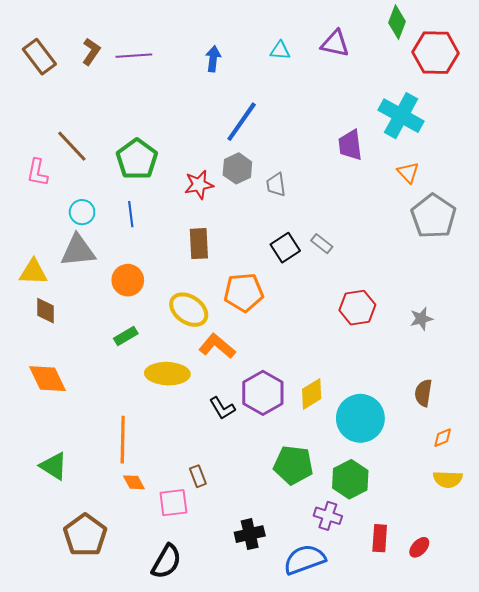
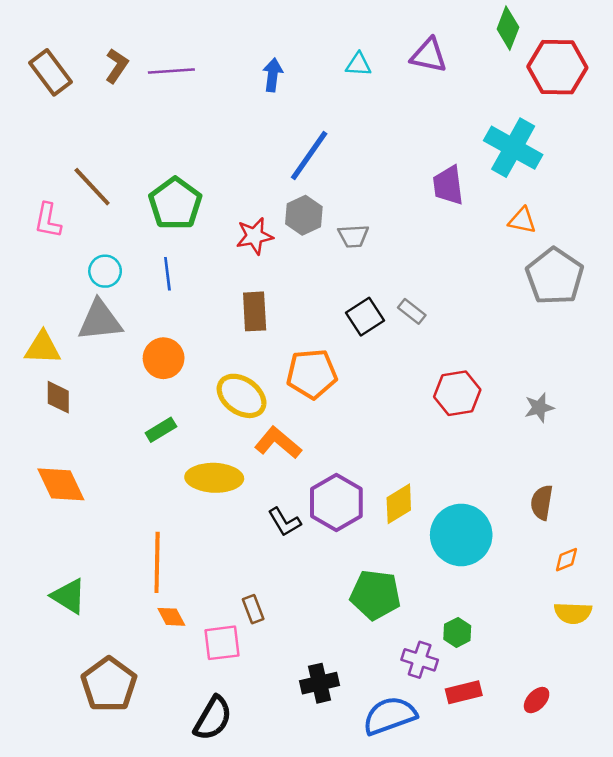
orange triangle: (408, 172) -> (522, 220), turned -35
gray trapezoid: (276, 185) -> (353, 236), turned -85
green hexagon: (350, 479) -> (457, 632), moved, size x0.6
red rectangle: (380, 538) -> (464, 692), moved, turned 72

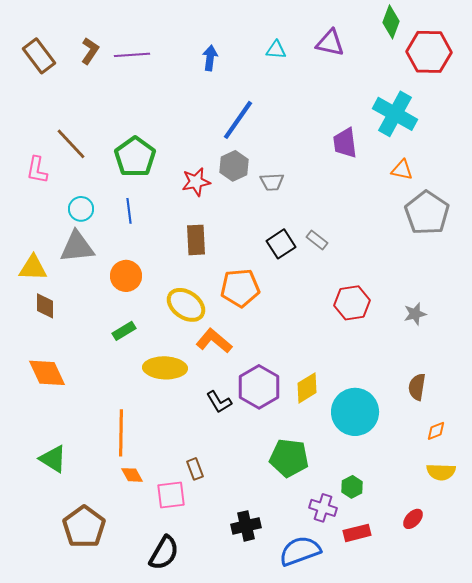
red ellipse: (537, 700) -> (413, 519), moved

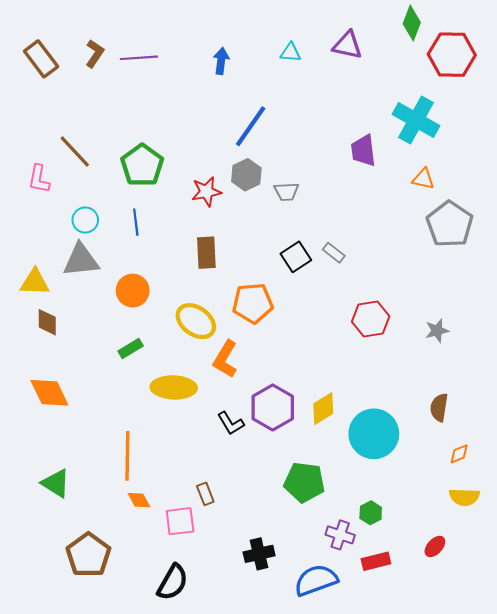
orange L-shape: (214, 341) -> (225, 359), turned -99

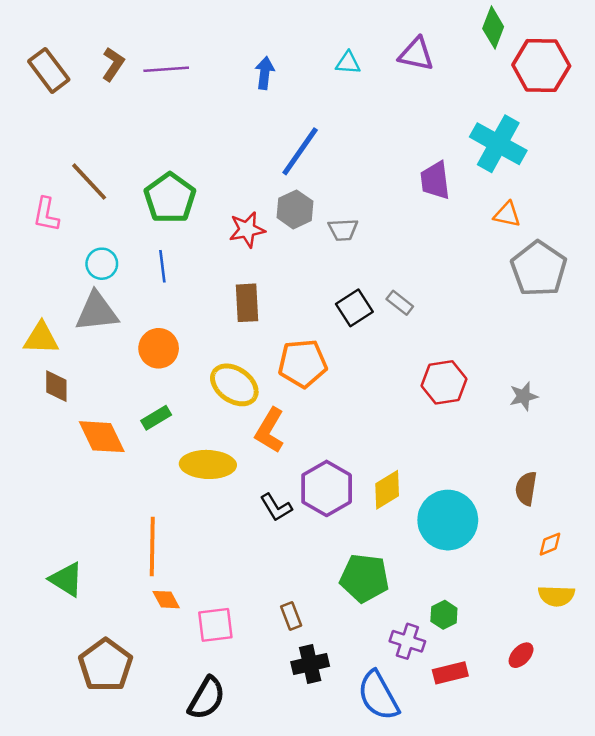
orange diamond: (49, 393) -> (102, 437), moved
brown rectangle: (205, 494) -> (291, 616), moved
blue semicircle: (316, 580) -> (378, 696), turned -99

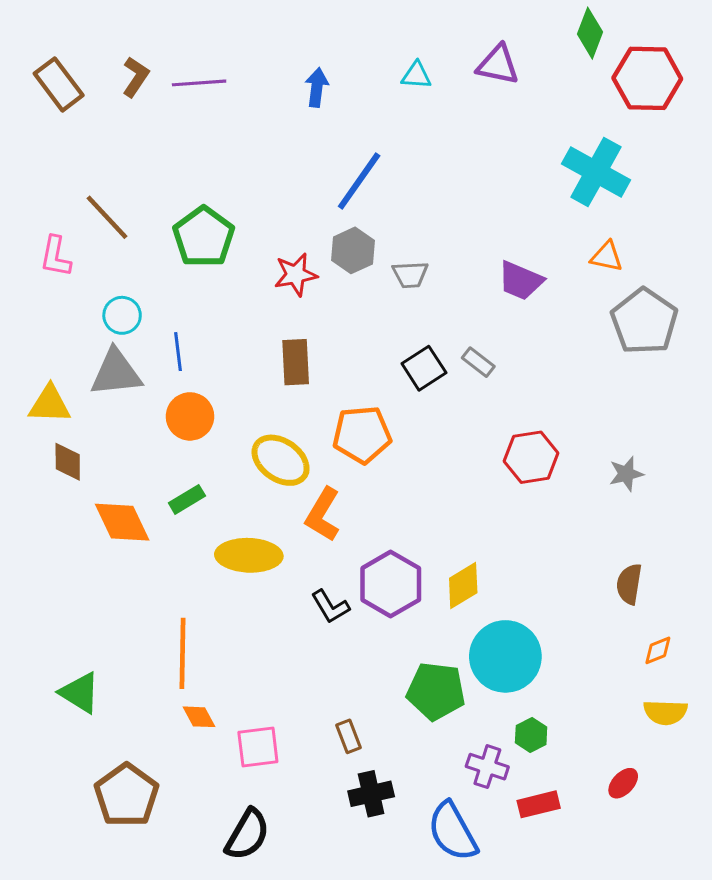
purple trapezoid: (435, 180) -> (521, 281), moved, turned -60
blue line: (162, 266) -> (178, 352), moved
cyan circle: (448, 520) -> (505, 656), moved

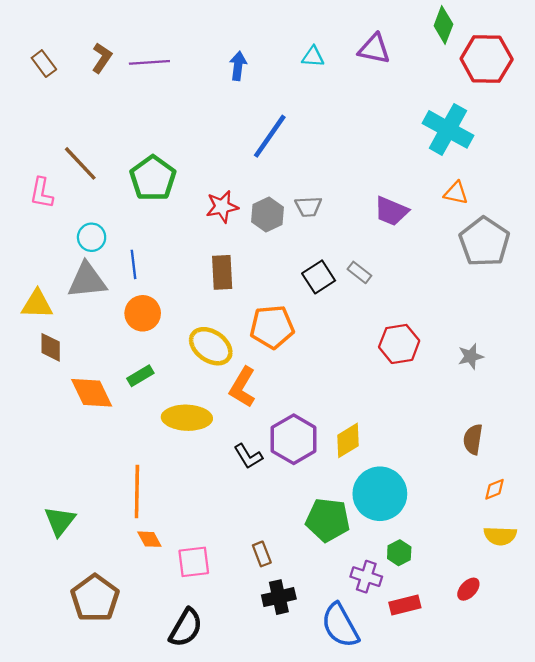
brown rectangle: (59, 84) -> (44, 64), size x0.7
gray hexagon: (353, 250) -> (268, 215), moved
green triangle: (80, 693) -> (60, 521), turned 36

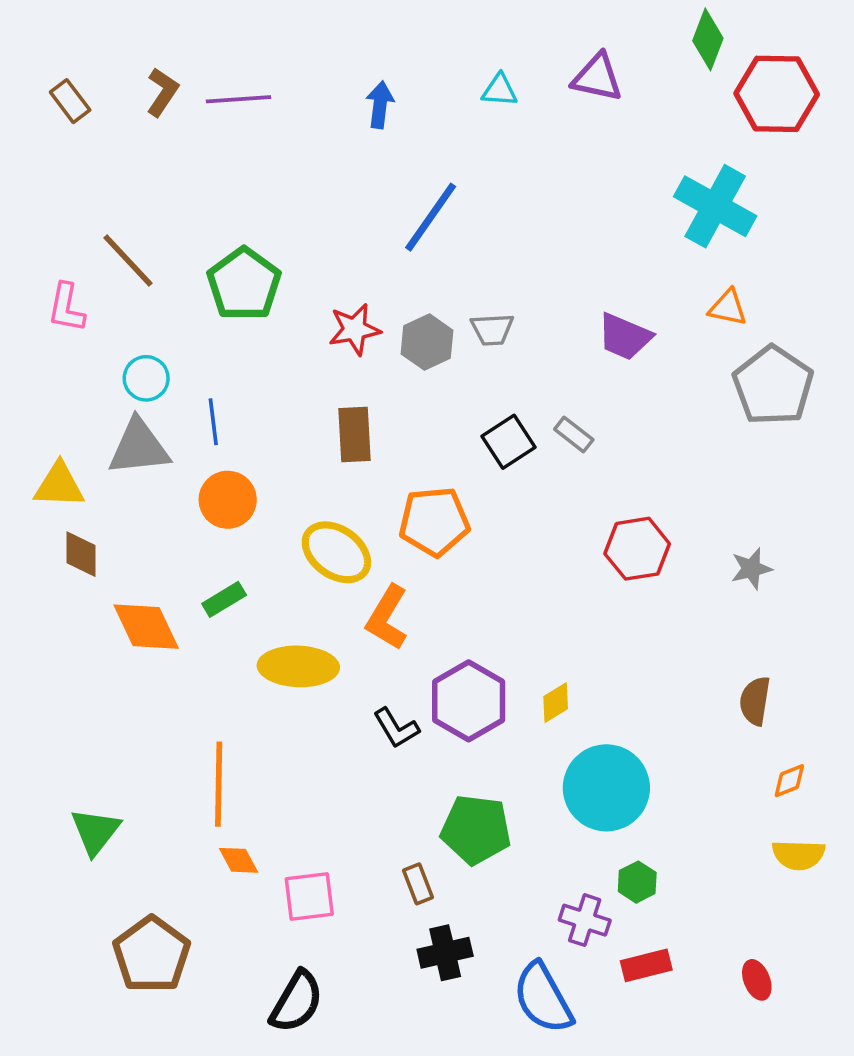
yellow diamond: (348, 440) -> (556, 703), size x0.7
green pentagon: (328, 520) -> (476, 830), moved
red ellipse: (468, 589) -> (757, 980), moved, turned -65

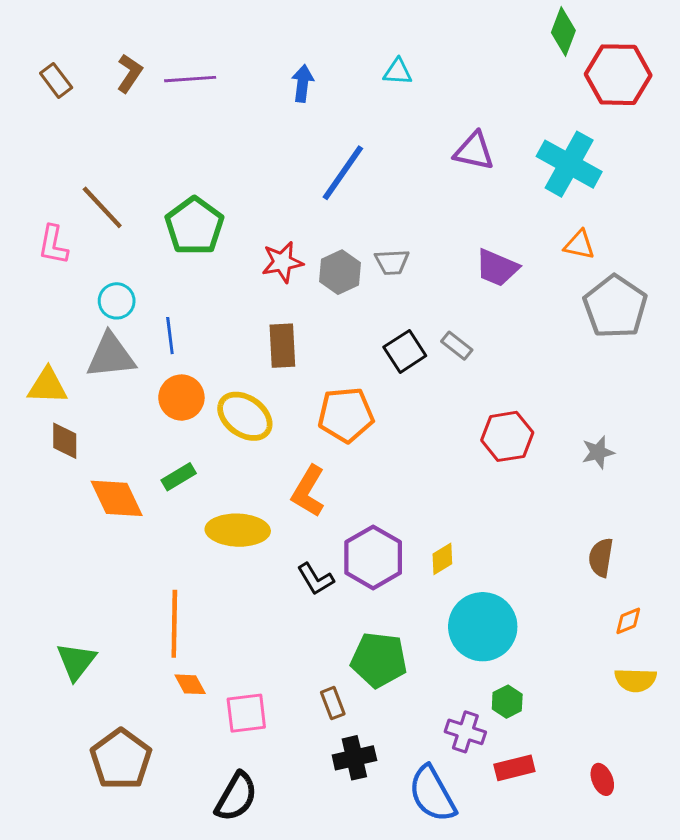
purple triangle: (597, 78) -> (474, 151), moved
yellow ellipse: (336, 552) -> (245, 416), moved

